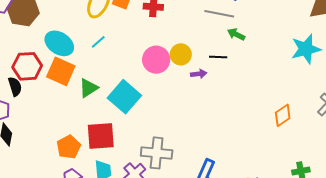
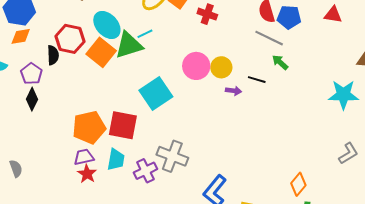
green triangle: (88, 88) -> (129, 45), moved, size x1.4
orange diamond: (283, 115) -> (298, 184), moved, turned -30
orange pentagon: (69, 147) -> (89, 127), size x1.4

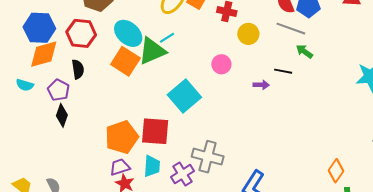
orange diamond: (21, 36) -> (44, 54), size x1.5
red hexagon: (70, 39) -> (81, 33), moved
pink circle: (196, 66) -> (221, 64), size x0.7
yellow circle: (221, 67) -> (248, 34), moved

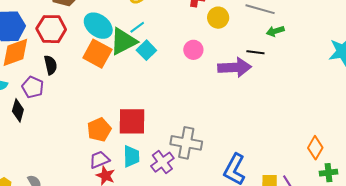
green arrow: (304, 51) -> (275, 31), turned -48
purple arrow: (261, 85) -> (235, 67), size x2.0
cyan square: (184, 96) -> (146, 50), moved, size x0.6
black diamond: (62, 115) -> (18, 110), moved
orange pentagon: (122, 137) -> (99, 130), size x0.7

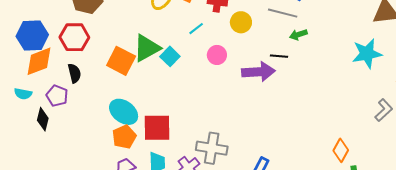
cyan ellipse: (98, 26) -> (124, 112), moved
cyan line: (137, 27) -> (196, 29), moved

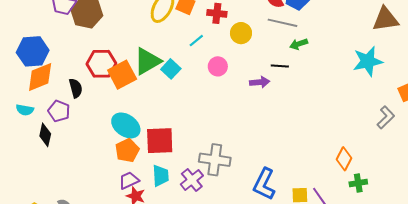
red hexagon: (74, 37) -> (101, 64), moved
orange square: (121, 61) -> (122, 75), turned 36
purple arrow: (258, 72) -> (260, 82), size x0.6

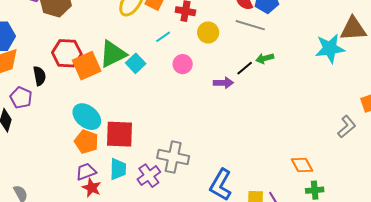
green arrow: (299, 44) -> (265, 58), moved
cyan star: (368, 61) -> (330, 48), moved
black line: (280, 66) -> (245, 68), turned -48
orange pentagon: (127, 150) -> (86, 142), turned -30
orange diamond: (344, 159) -> (302, 165), turned -60

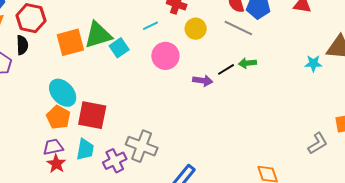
cyan star: (330, 48) -> (313, 63), size x0.6
red hexagon: (67, 53) -> (31, 18), moved
pink circle: (183, 64) -> (165, 56), size x1.4

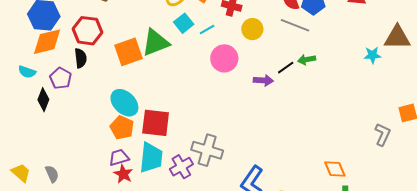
cyan square: (119, 48) -> (184, 23), moved
gray L-shape: (318, 143) -> (383, 134), turned -30
cyan trapezoid: (85, 149) -> (151, 158), size x1.4

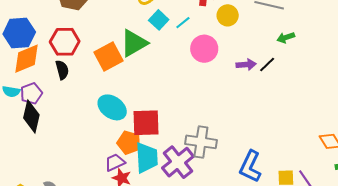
black line: (286, 68) -> (267, 64), moved
purple pentagon: (61, 78) -> (31, 93), moved, turned 30
black diamond: (43, 100) -> (31, 116), size x1.4
orange pentagon: (122, 128) -> (129, 143), moved
purple cross: (181, 167) -> (178, 162), size x1.4

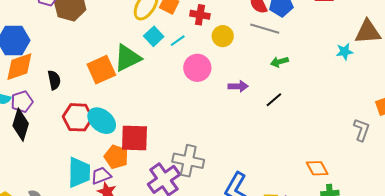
red hexagon: (65, 42) -> (78, 117), moved
black line: (267, 64) -> (274, 100), moved
cyan trapezoid: (147, 158) -> (79, 172), moved

